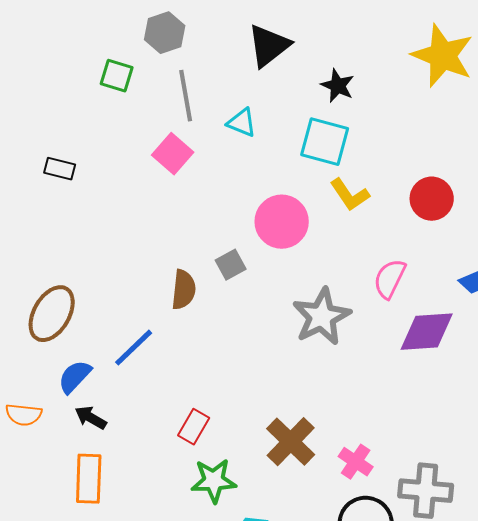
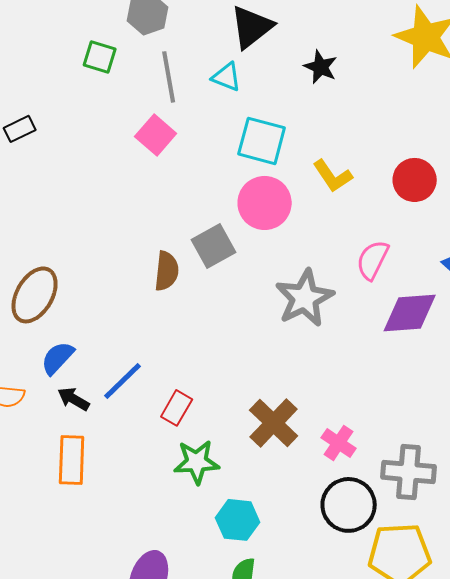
cyan triangle: (242, 123) -> (227, 77), moved
cyan square: (325, 142) -> (262, 141), moved
black rectangle: (60, 169) -> (20, 129), moved, turned -40
gray square: (231, 265) -> (214, 246), size x1.4
blue line: (134, 348) -> (123, 381), moved

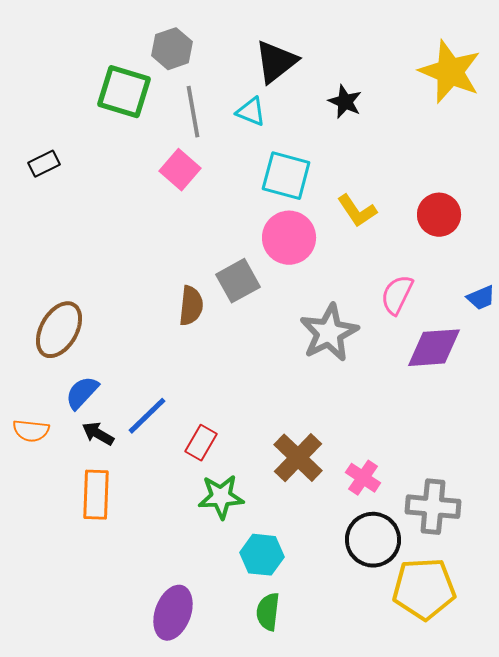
green square: (100, 57) -> (124, 92), size x1.6

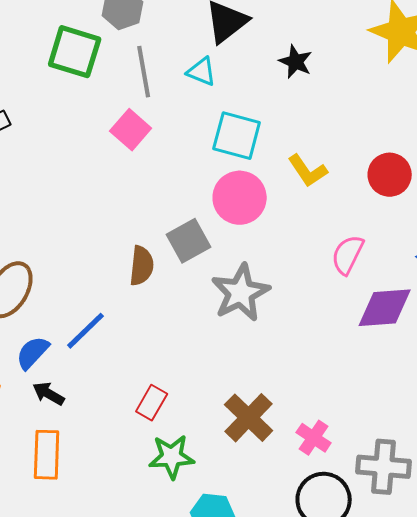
gray star: (329, 333) -> (241, 293), moved
blue line: (147, 416) -> (86, 331), moved

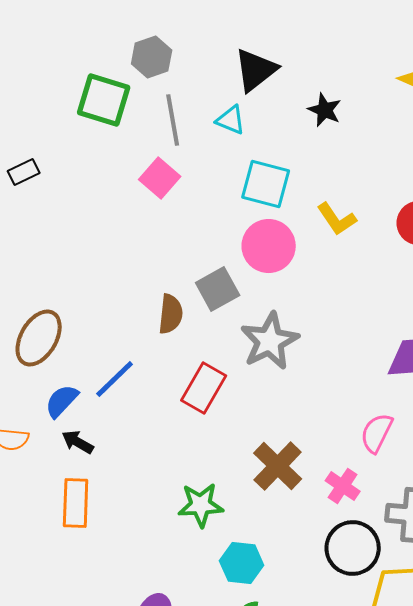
pink semicircle: (348, 255) -> (377, 433), moved
red rectangle: (152, 403) -> (204, 388), moved, size x1.4

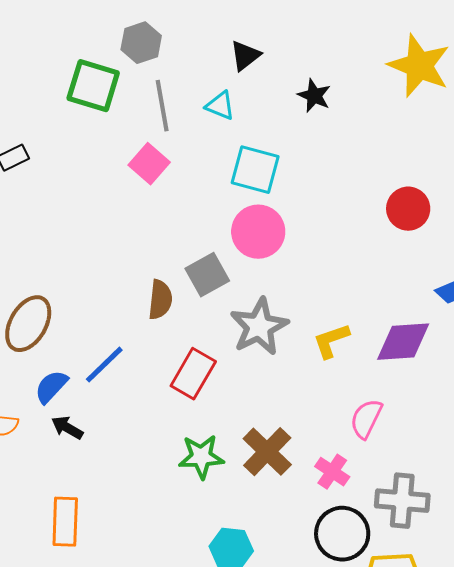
black triangle: (256, 70) -> (245, 56), size x0.7
yellow L-shape: (337, 219) -> (331, 341), moved, turned 105
orange rectangle: (76, 503) -> (65, 522), moved
green star: (201, 505) -> (201, 457), moved

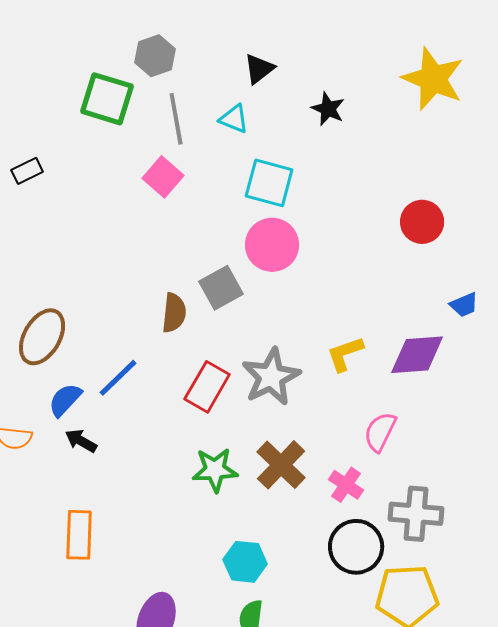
gray star: (259, 327) -> (271, 377), moved

